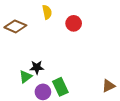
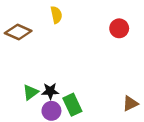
red circle: (74, 23) -> (119, 28), moved
black star: (37, 67) -> (50, 91), moved

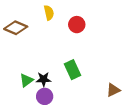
red circle: (119, 28) -> (77, 25), moved
green rectangle: (72, 105) -> (72, 70), moved

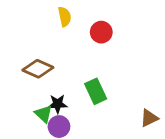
brown diamond: (16, 28) -> (38, 69), moved
green triangle: (26, 80) -> (43, 114), moved, turned -40

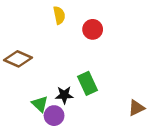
brown diamond: (38, 69) -> (18, 59), moved
black star: (58, 104) -> (64, 95), moved

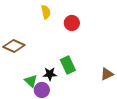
brown triangle: (136, 108) -> (107, 74), moved

